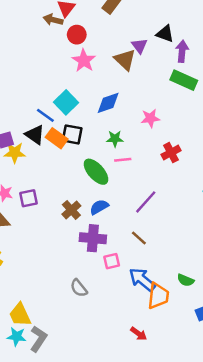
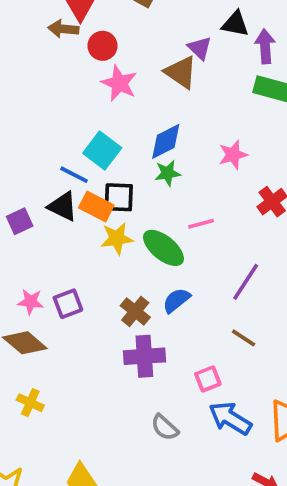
green star: (115, 139) -> (167, 173), moved
yellow star: (15, 153) -> (117, 238), moved
purple cross: (93, 238) -> (144, 356), moved
blue arrow: (142, 280) -> (230, 418), moved

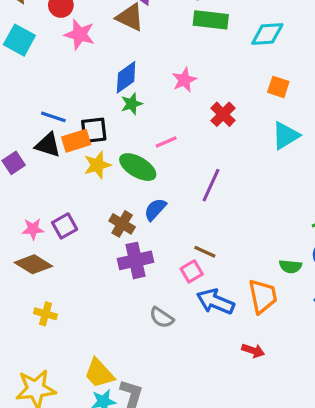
cyan square: (102, 150) -> (19, 40), moved
orange rectangle: (96, 207) -> (76, 141), turned -36
brown line: (244, 338) -> (205, 252), moved

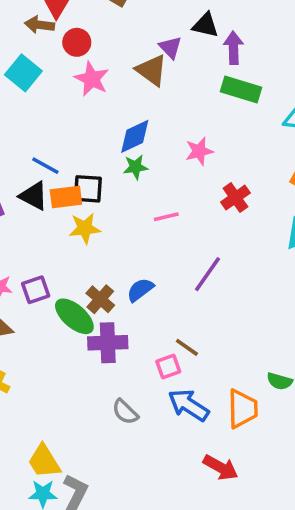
green ellipse: (138, 167) -> (74, 316), moved
red arrow: (253, 351) -> (221, 468), size x1.4

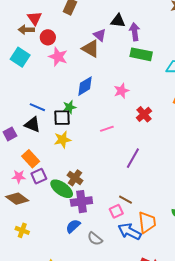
green star: (136, 167) -> (69, 107), moved
orange rectangle: (66, 197) -> (31, 159), moved, turned 60
blue semicircle: (140, 290) -> (73, 226), moved
orange trapezoid: (243, 409) -> (147, 222), moved

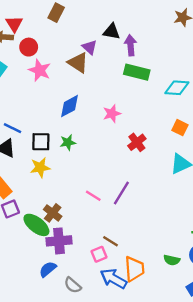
green star: (69, 107) -> (68, 142), moved
pink line: (107, 129) -> (93, 196), moved, turned 48

